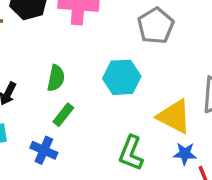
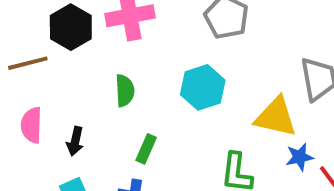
green semicircle: (56, 78) -> (125, 91), moved

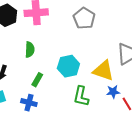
cyan hexagon: (203, 87) -> (68, 66), moved

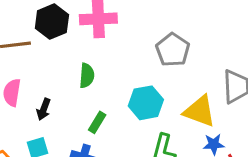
gray pentagon: (84, 18) -> (173, 50), moved

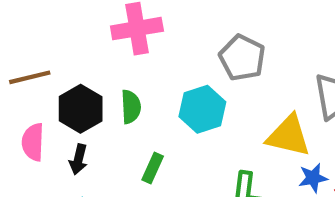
black hexagon: (52, 22) -> (81, 109), moved
cyan hexagon: (146, 103) -> (202, 109), moved

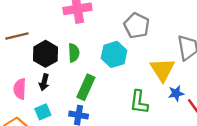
yellow triangle: (289, 136) -> (162, 70), turned 44
pink semicircle: (33, 142) -> (20, 89), moved
green rectangle: (153, 168) -> (86, 87), size x1.5

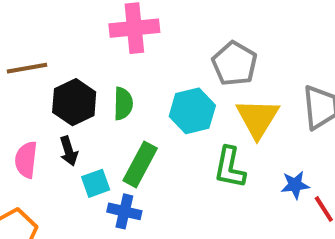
yellow triangle: (162, 70) -> (258, 118), moved
black arrow: (44, 82) -> (69, 151), turned -35
green L-shape: (139, 102) -> (230, 167), moved
cyan square: (43, 112) -> (96, 183), moved

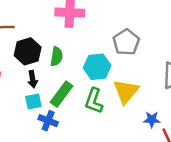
yellow triangle: (258, 118) -> (126, 91), moved
black arrow: (69, 151) -> (33, 79), moved
green L-shape: (230, 167) -> (94, 101), moved

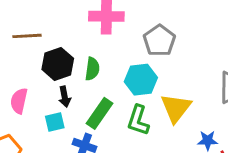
gray pentagon: (126, 42) -> (159, 41), moved
cyan square: (33, 101) -> (55, 122), moved

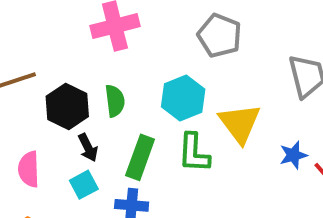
gray pentagon: (159, 41) -> (220, 36), moved

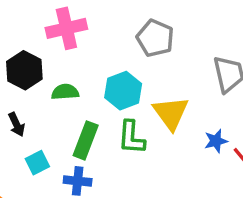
green semicircle: (115, 101) -> (65, 92), turned -88
black hexagon: (67, 106) -> (24, 70), moved
black arrow: (88, 148) -> (17, 124), moved

